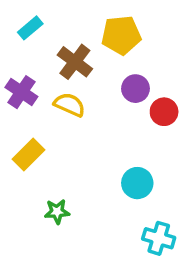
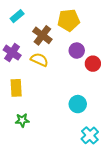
yellow rectangle: (29, 155) -> (16, 88), turned -48
green star: (57, 212) -> (22, 120), moved
cyan cross: (159, 238) -> (90, 135), turned 30

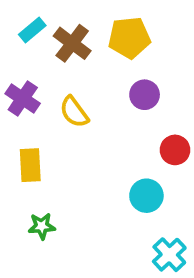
brown cross: (42, 35) -> (72, 43), moved
yellow semicircle: (39, 60) -> (74, 112), turned -150
red circle: (93, 64) -> (175, 150), moved

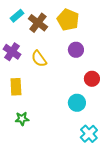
yellow pentagon: (129, 38) -> (68, 20), turned 30

